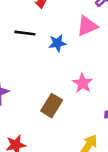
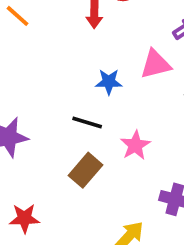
black line: (25, 33) -> (87, 123), moved

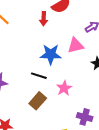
blue star: (109, 82) -> (51, 54), size x1.5

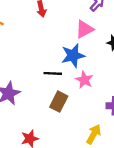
blue star: (51, 54) -> (73, 56), moved

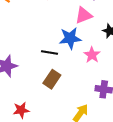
pink star: (84, 80) -> (92, 55), moved

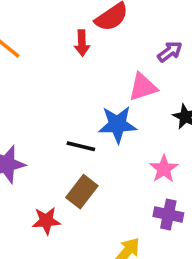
pink star: (92, 55) -> (164, 169), moved
red star: (21, 110) -> (46, 221), moved

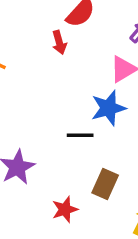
brown rectangle: (82, 192) -> (105, 184), moved

